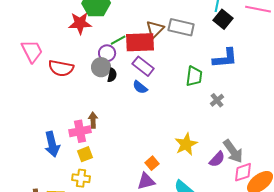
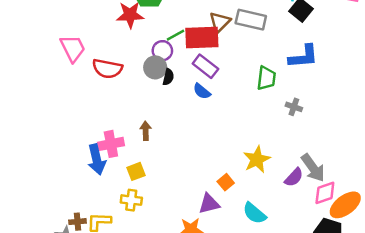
gray cross: (217, 100) -> (294, 107), turned -32
pink cross: (80, 131) -> (111, 144), moved
orange square: (152, 163) -> (226, 182), moved

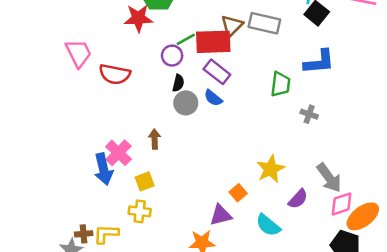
gray circle: (155, 67) -> (186, 103), moved
pink cross: (111, 144) -> (118, 153), turned -35
purple semicircle: (294, 177) -> (298, 199), moved

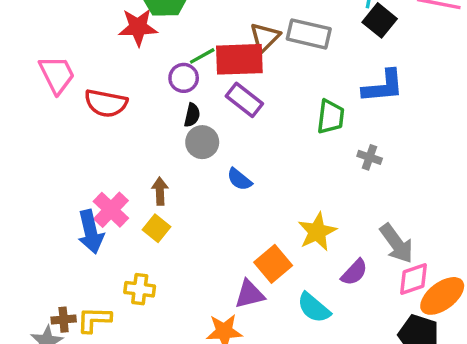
blue semicircle: (213, 98) -> (239, 179), moved
yellow square: (145, 181) -> (157, 228), moved, turned -30
orange square: (238, 193) -> (273, 264), size x1.5

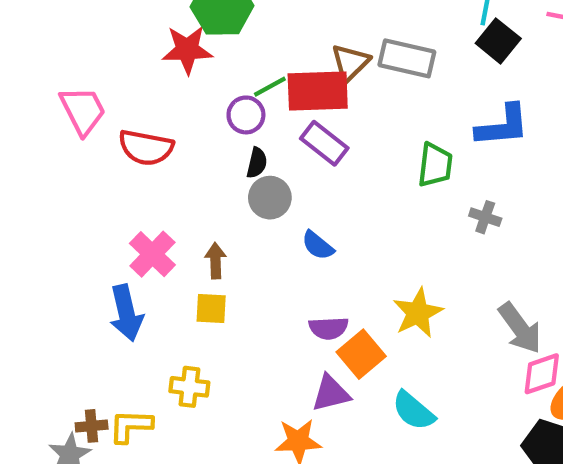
pink cross: (111, 210) -> (152, 254), moved
yellow square: (157, 228) -> (211, 309), turned -36
purple semicircle: (354, 272) -> (329, 328), moved, turned 44

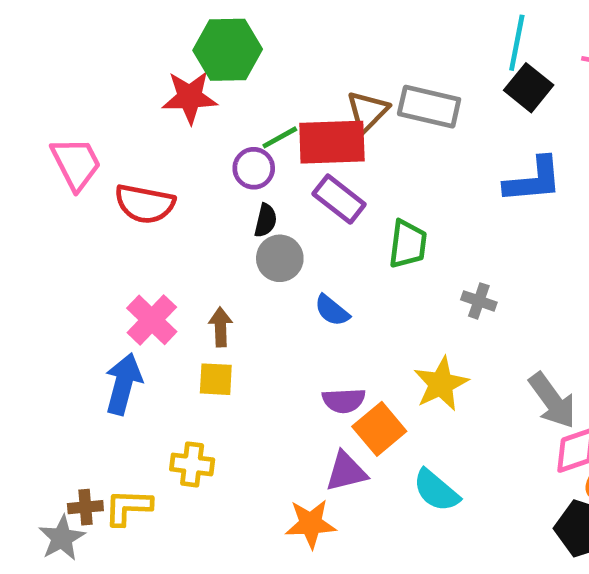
green trapezoid: (435, 165) -> (408, 244), moved
gray cross: (485, 217) -> (479, 301), moved
blue arrow: (126, 313) -> (123, 384), turned -152

